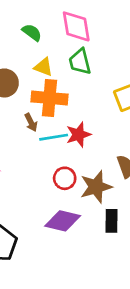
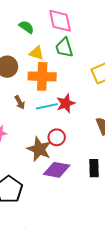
brown arrow: (31, 122) -> (20, 102), moved
brown star: (96, 187) -> (39, 149), moved, turned -30

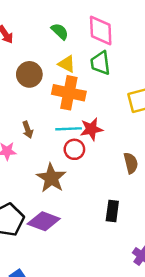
brown arrow: (20, 102) -> (28, 130), moved
red circle: (57, 137) -> (74, 149), moved
purple diamond: (57, 170) -> (44, 221), moved

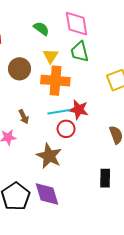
yellow triangle: (67, 64) -> (51, 56), turned 42
red star: (91, 129) -> (79, 110), turned 30
purple diamond: (44, 221) -> (47, 194), turned 60

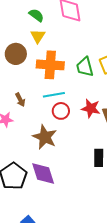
green trapezoid: (80, 52) -> (85, 67), moved
yellow triangle: (51, 56) -> (38, 36), moved
red star: (79, 110) -> (91, 108), moved

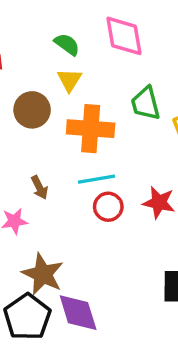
green trapezoid: (85, 67) -> (146, 103), moved
brown star: (45, 137) -> (43, 274), moved

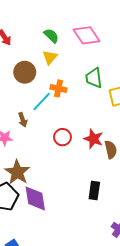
pink diamond: (124, 36) -> (87, 35), turned -32
orange cross: (91, 129) -> (58, 88), size x0.6
cyan line: (96, 179) -> (42, 102), moved, turned -45

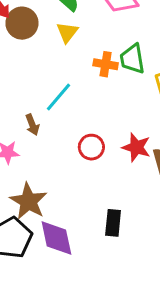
brown circle: (25, 72) -> (22, 23), moved
orange cross: (58, 88) -> (106, 64), moved
black rectangle: (94, 191) -> (113, 223), moved

